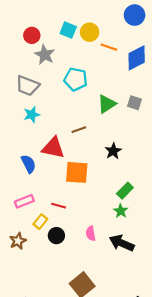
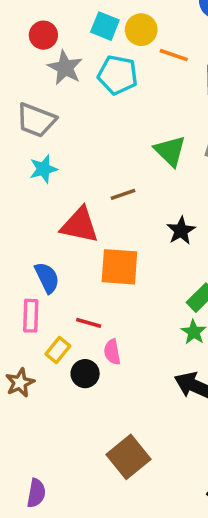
cyan pentagon: (76, 79) -> (118, 75), moved
green triangle: (107, 104) -> (170, 151), turned -42
blue semicircle: (29, 164) -> (47, 278), moved
pink rectangle: (24, 201) -> (31, 316), turned -66
pink semicircle: (91, 233) -> (112, 352), moved

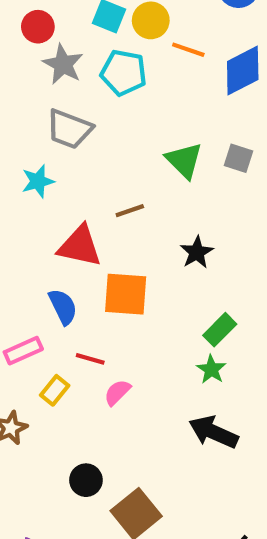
gray trapezoid: (36, 120) -> (69, 129), moved
blue semicircle: (47, 278) -> (63, 307), moved
pink rectangle: (31, 316) -> (23, 351), turned 64
pink semicircle: (112, 352) -> (117, 392), turned 55
black circle: (85, 374) -> (86, 480), moved

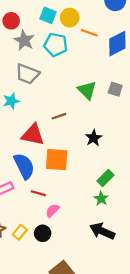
blue semicircle: (63, 307) -> (24, 166), size x1.4
yellow rectangle: (55, 390) -> (20, 232), moved
black circle: (86, 480) -> (43, 233), moved

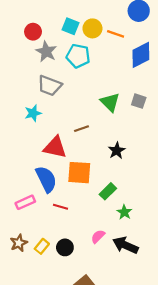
orange line: (89, 33) -> (116, 34), moved
green rectangle: (105, 178) -> (108, 191), moved
pink semicircle: (52, 211) -> (98, 236), moved

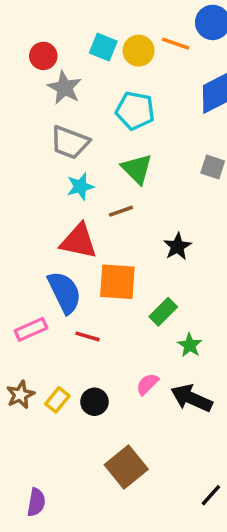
orange line: (116, 34) -> (176, 44), moved
cyan pentagon: (78, 56) -> (135, 111), moved
green triangle: (110, 102) -> (137, 169), moved
cyan star: (33, 113) -> (80, 186), moved

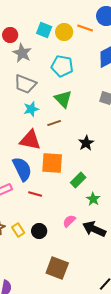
yellow rectangle: (57, 400) -> (18, 230), turned -72
brown square: (126, 467) -> (57, 268), turned -30

